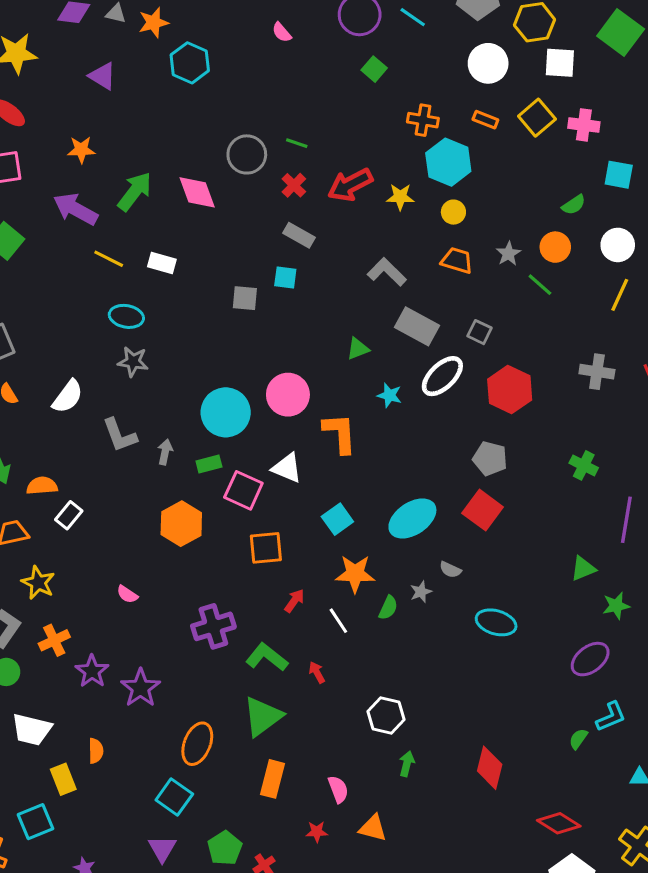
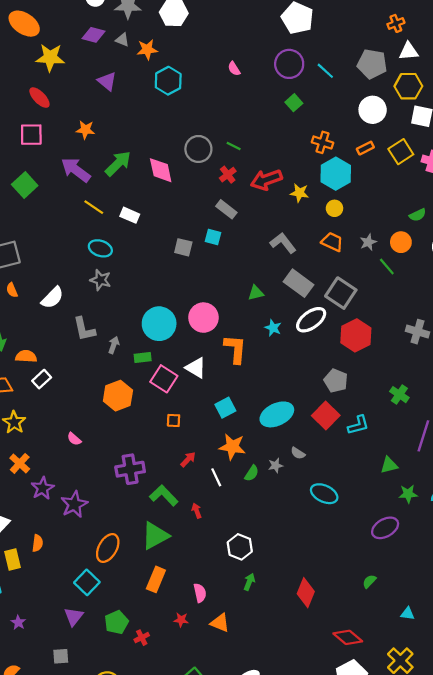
orange rectangle: (485, 120) -> (365, 148), turned -56
gray square: (479, 332) -> (341, 293), size x1.8
orange square: (266, 548) -> (174, 420), size x0.6
orange cross: (54, 640) -> (20, 463), turned -30
cyan L-shape: (611, 717) -> (358, 425), moved

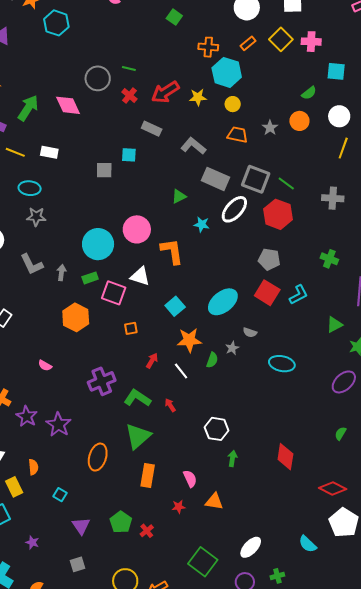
gray rectangle: (226, 209) -> (152, 129), moved
green line: (387, 266) -> (286, 183), moved
cyan square: (87, 582) -> (60, 495), moved, size x0.6

